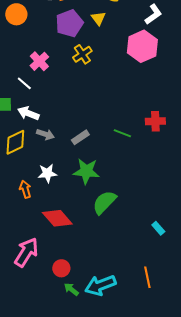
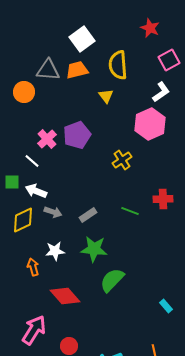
purple pentagon: (69, 23) -> (77, 135), moved
yellow cross: (82, 54) -> (122, 160), moved

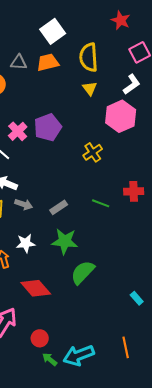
gray triangle: (48, 70) -> (19, 62), size x0.7
yellow triangle: (106, 96) -> (90, 88), moved

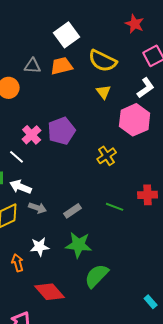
yellow semicircle: (89, 57) -> (103, 61), turned -60

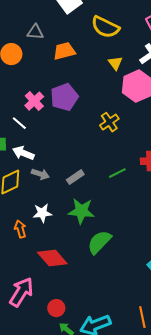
orange trapezoid: (62, 66) -> (64, 51), moved
yellow triangle: (104, 92) -> (115, 63), moved
green line: (115, 207) -> (117, 173), turned -48

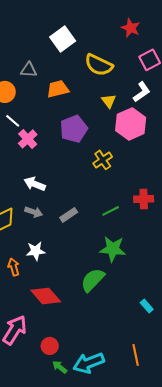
purple pentagon: (64, 97) -> (74, 129), moved
white line: (19, 123) -> (13, 121), moved
white arrow: (23, 153) -> (35, 184), moved
green star: (81, 211) -> (113, 249), moved

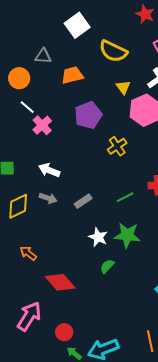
white star: (36, 251) -> (98, 237), moved, turned 30
orange arrow: (14, 267) -> (28, 253), turned -36
green semicircle: (93, 280) -> (107, 266), size x0.6

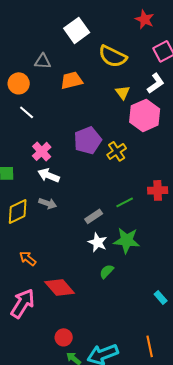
purple pentagon: (88, 115) -> (88, 140), moved
pink cross: (42, 125) -> (42, 151), moved
gray rectangle: (83, 201) -> (94, 216), moved
pink arrow: (29, 316) -> (23, 303), moved

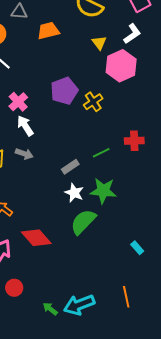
white arrow: (49, 175) -> (25, 126), turned 35
green semicircle: (107, 271) -> (83, 222), size x1.8
red circle: (64, 337) -> (14, 288), moved

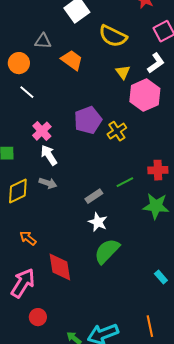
orange trapezoid: (48, 31) -> (72, 60), turned 50
green star: (103, 191) -> (156, 206), moved
red diamond: (36, 238) -> (60, 267), turned 32

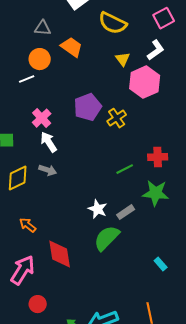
orange circle: (19, 63) -> (40, 59), moved
white line: (27, 92) -> (27, 79), turned -63
gray rectangle: (94, 196) -> (126, 212), moved

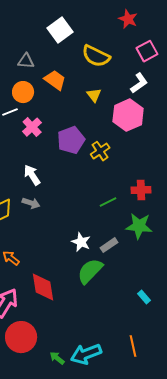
yellow triangle: (123, 59) -> (94, 95), moved
pink cross: (42, 118) -> (32, 127), moved
red circle: (38, 304) -> (21, 337), size x1.8

